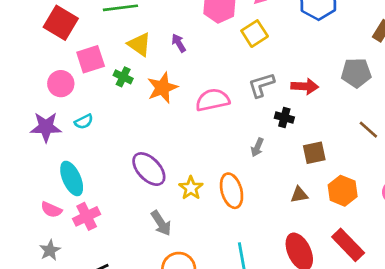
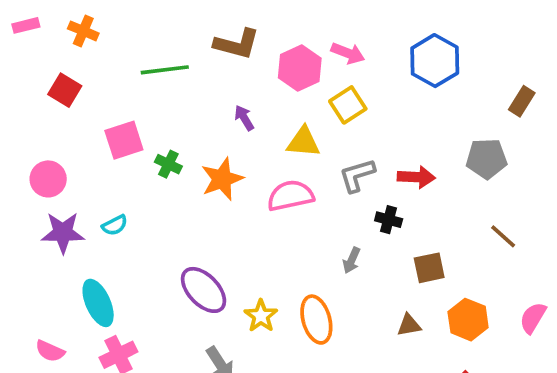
red square: (61, 23) -> (65, 90), moved, size x0.7
yellow triangle: (139, 44) -> (303, 142), moved, turned -30
pink circle: (61, 84) -> (48, 179), moved
pink semicircle: (51, 210) -> (50, 351), moved

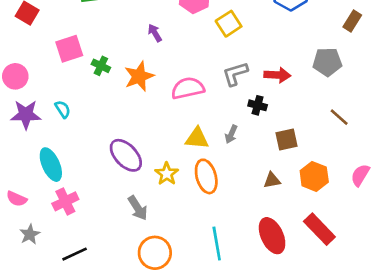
yellow triangle: (303, 142) -> (197, 138), moved
cyan semicircle: (115, 225) -> (63, 109), turned -96

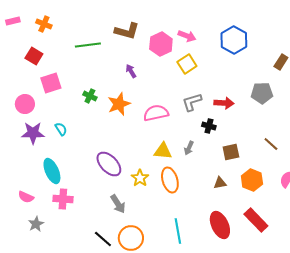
pink square: (69, 49) -> (51, 83), moved
brown line: (339, 117) -> (271, 144), moved
pink cross: (65, 201) -> (63, 199), turned 30
black line: (75, 254) -> (103, 239), moved, turned 66

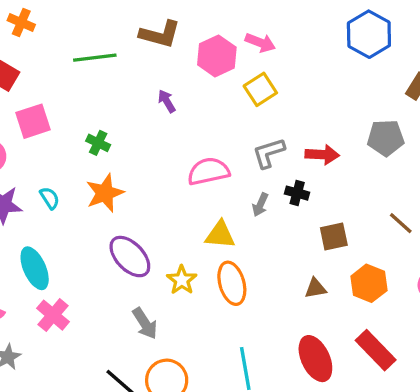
blue hexagon: (234, 40) -> (369, 34), moved
orange star: (119, 104) -> (105, 193), moved
gray arrow: (189, 148) -> (260, 205), moved
pink cross: (63, 199) -> (53, 315), turned 36

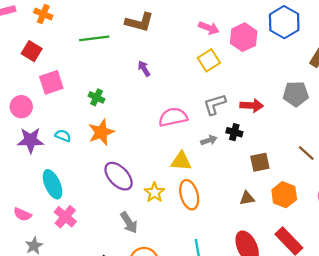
pink hexagon: (217, 56) -> (244, 37), moved
cyan semicircle: (50, 198) -> (63, 136), turned -35
gray arrow: (260, 205) -> (209, 140), turned -133

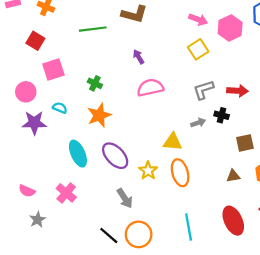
pink semicircle: (173, 117) -> (150, 88), moved
cyan semicircle: (63, 136) -> (60, 108), moved
cyan ellipse: (53, 184) -> (78, 154), moved

